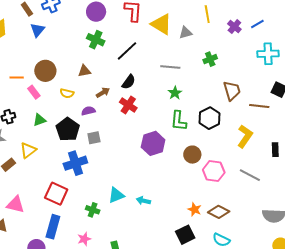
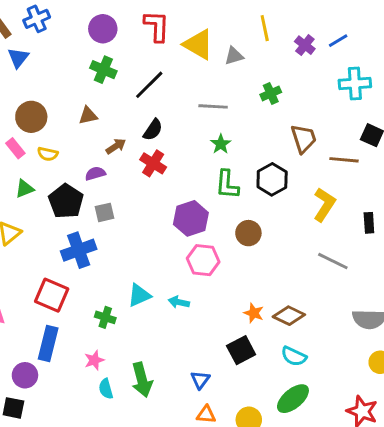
yellow semicircle: (67, 93) -> (48, 154), moved
pink hexagon: (214, 171) -> (203, 260), moved

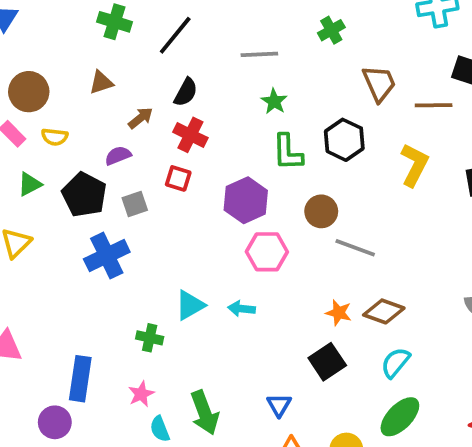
gray line: (333, 261) -> (355, 248), moved
red square: (52, 295) -> (178, 178), moved, size x0.6
cyan semicircle: (294, 356) -> (395, 363), turned 110

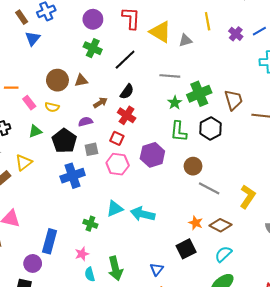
green cross: (331, 30) -> (199, 94), moved, size x1.6
brown circle: (29, 92) -> (57, 80), moved
yellow L-shape: (414, 165) -> (248, 197), moved
pink hexagon: (267, 252) -> (118, 164), moved
cyan arrow: (242, 309) -> (143, 214), size x1.6

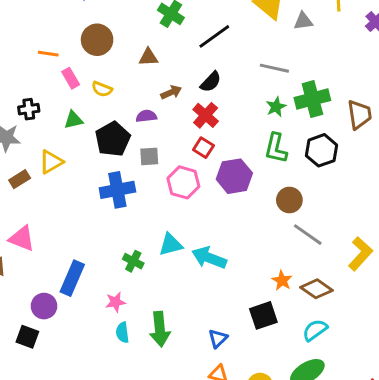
brown circle: (57, 80) -> (97, 40), moved
red square: (117, 138) -> (203, 148), moved

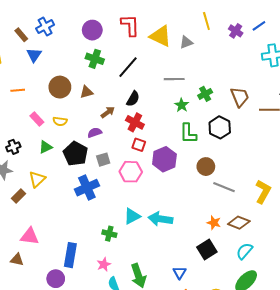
brown circle: (97, 40) -> (60, 87), moved
orange line: (48, 54) -> (18, 90), moved
green cross: (312, 99) -> (205, 94), size x0.6

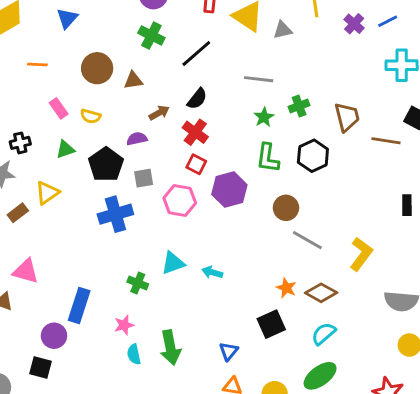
cyan arrow: (160, 219) -> (212, 272), size x0.6

